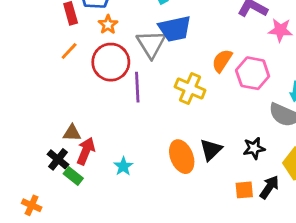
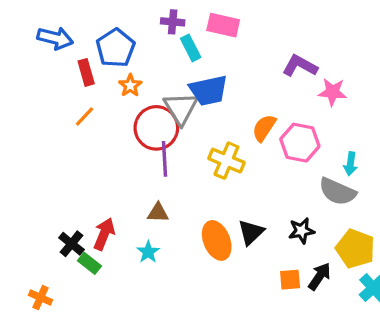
red circle: (111, 62) -> (156, 128), moved
brown triangle: (72, 133) -> (158, 213), moved

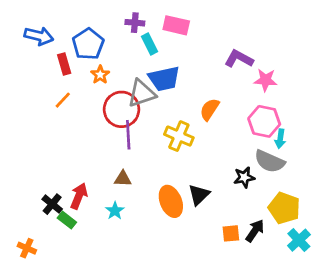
gray triangle: (181, 108) -> (142, 93), turned 44
pink hexagon: (300, 143) -> (264, 121), moved
black star: (302, 231) -> (244, 177), moved

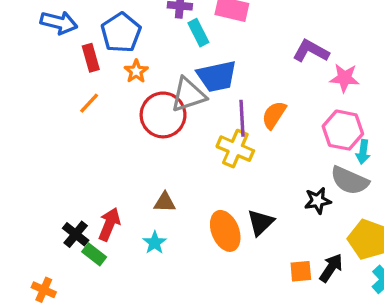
purple line: (128, 135) -> (242, 118), moved

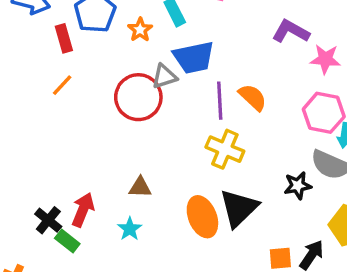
orange star: (136, 71) -> (140, 30), moved
gray triangle: (188, 95) -> (164, 76), size x0.7
orange semicircle: (274, 115) -> (253, 97), turned 100
yellow cross: (235, 149) -> (225, 149), moved
black triangle: (261, 223) -> (239, 208), size x1.4

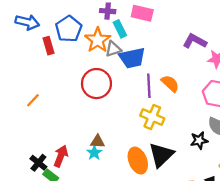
orange star: (140, 30) -> (98, 40), size x1.6
gray triangle: (164, 76) -> (113, 49), moved
orange line: (62, 85) -> (33, 100), moved
cyan star: (130, 229) -> (94, 153), moved

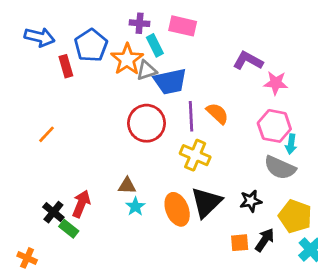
red circle: (96, 84) -> (147, 123), moved
black star: (199, 140) -> (251, 201), moved
cyan star: (94, 153) -> (135, 207), moved

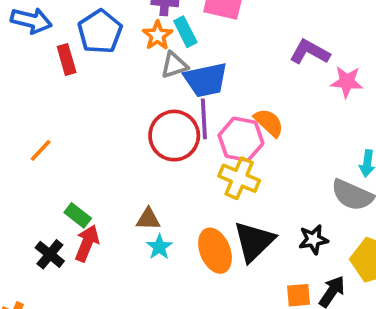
orange star: (127, 59) -> (157, 35), moved, size x0.7
purple line: (191, 116) -> (204, 119), moved
pink hexagon: (274, 126) -> (241, 139), moved
green rectangle: (69, 229) -> (78, 215), moved

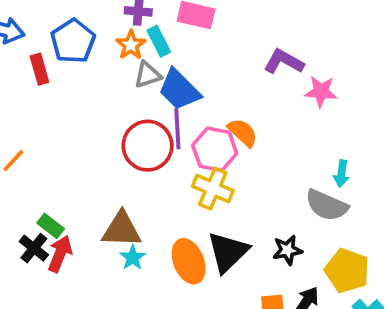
blue trapezoid: (206, 80) -> (179, 90), turned 57
brown triangle: (148, 219) -> (121, 230), size x1.6
black cross: (50, 254) -> (34, 248), moved

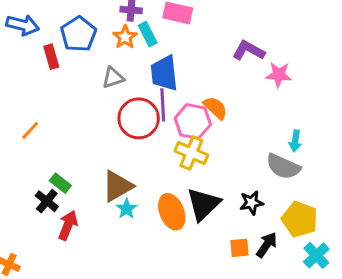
gray triangle: (148, 75) -> (113, 78), moved
blue trapezoid: (179, 90) -> (164, 73), turned 39
brown triangle: (121, 230) -> (118, 186), turned -32
red arrow: (60, 254) -> (68, 225), moved

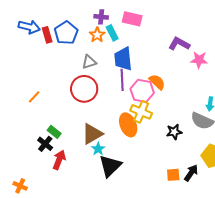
red rectangle: (51, 57) -> (47, 35), moved
red circle: (139, 118) -> (84, 89), moved
black star: (252, 203) -> (174, 132), moved
black triangle: (203, 204) -> (110, 166), moved
orange ellipse: (172, 212) -> (128, 125), moved

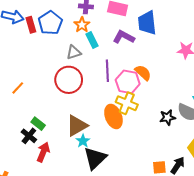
cyan rectangle: (112, 33) -> (92, 40), moved
purple L-shape: (179, 44) -> (124, 37), moved
blue trapezoid: (123, 59) -> (147, 23), moved
black star: (174, 132) -> (167, 117), moved

